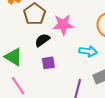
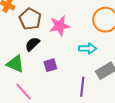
black semicircle: (42, 40) -> (32, 44), moved

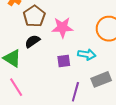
purple square: (50, 65) -> (64, 61), moved

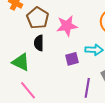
black semicircle: (32, 41) -> (39, 43), turned -49

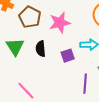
black semicircle: (39, 43) -> (41, 49), moved
green triangle: (21, 62) -> (15, 47), moved, turned 36

